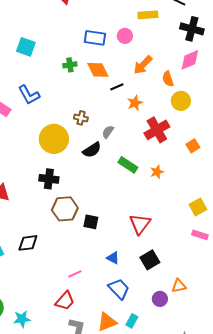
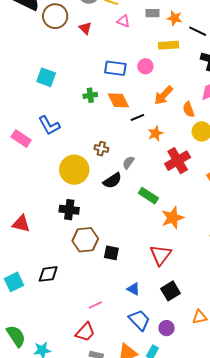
orange star: (157, 172) -> (173, 218), moved, size x1.6
purple circle: (160, 299) -> (167, 328), moved

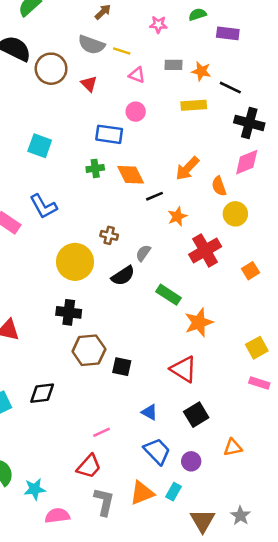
pink circle: (145, 66) -> (136, 112), moved
blue rectangle: (115, 68) -> (109, 134), moved
red triangle: (160, 255) -> (184, 369), turned -35

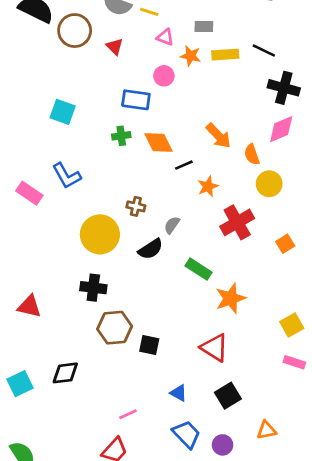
orange star: (201, 71) -> (191, 56), moved
yellow rectangle: (194, 105) -> (225, 55), moved
orange arrow: (187, 168) -> (219, 136), turned -88

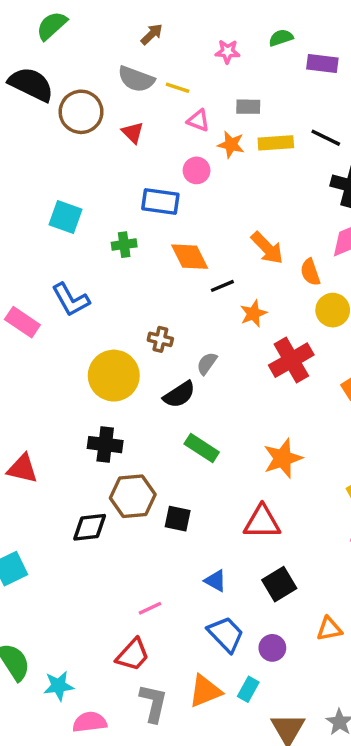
green cross: (121, 136) -> (124, 245), moved
green rectangle: (199, 269) -> (202, 448), moved
red triangle: (215, 348) -> (262, 522), turned -32
black diamond: (65, 373) -> (90, 527), moved

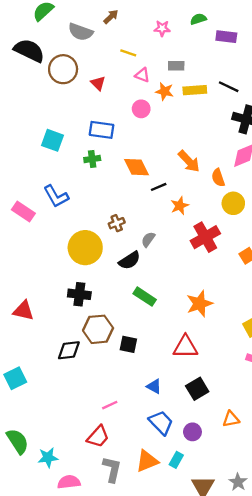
gray semicircle: (136, 79) -> (81, 32), moved
blue rectangle: (160, 201) -> (102, 130), moved
brown cross: (160, 339) -> (117, 223), turned -35

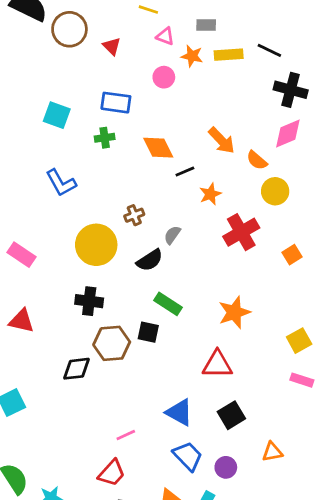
orange semicircle: (218, 178) -> (257, 160), turned -30
pink rectangle: (23, 211) -> (22, 255), moved
black square: (128, 344) -> (148, 332), moved
blue triangle: (154, 386) -> (179, 412), size x1.5

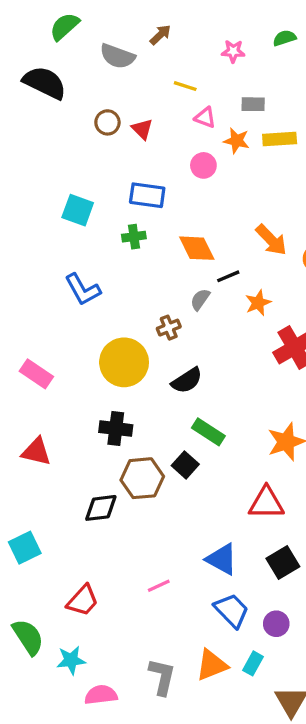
brown circle: (69, 29) -> (107, 122), moved, size x0.6
gray semicircle: (172, 235) -> (200, 299), moved
black square: (148, 332) -> (185, 465), turned 30
red trapezoid: (112, 473) -> (83, 601), moved

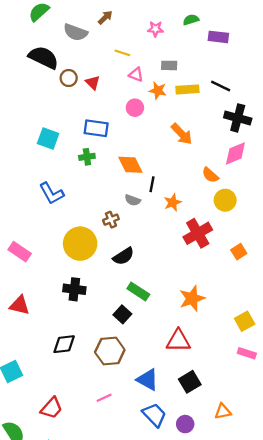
black semicircle: (45, 83) -> (44, 57), moved
orange arrow: (271, 240) -> (182, 134), moved
black line: (228, 276) -> (152, 184), turned -56
gray semicircle: (200, 299) -> (133, 200), turned -105
brown hexagon: (142, 478) -> (110, 351), moved

